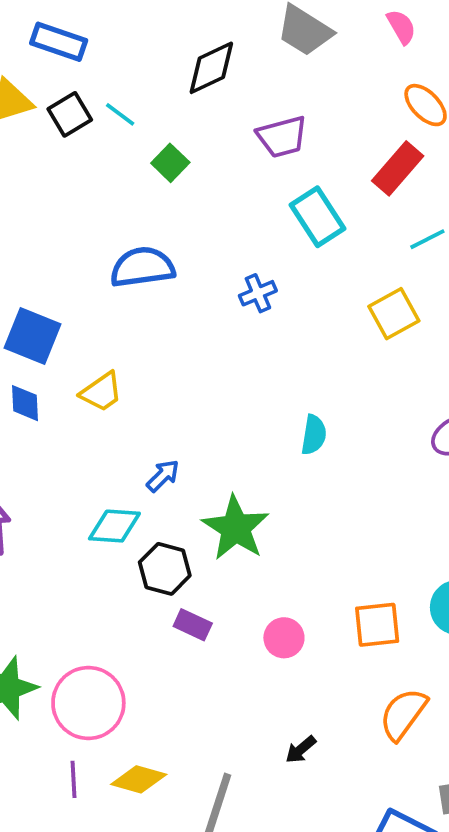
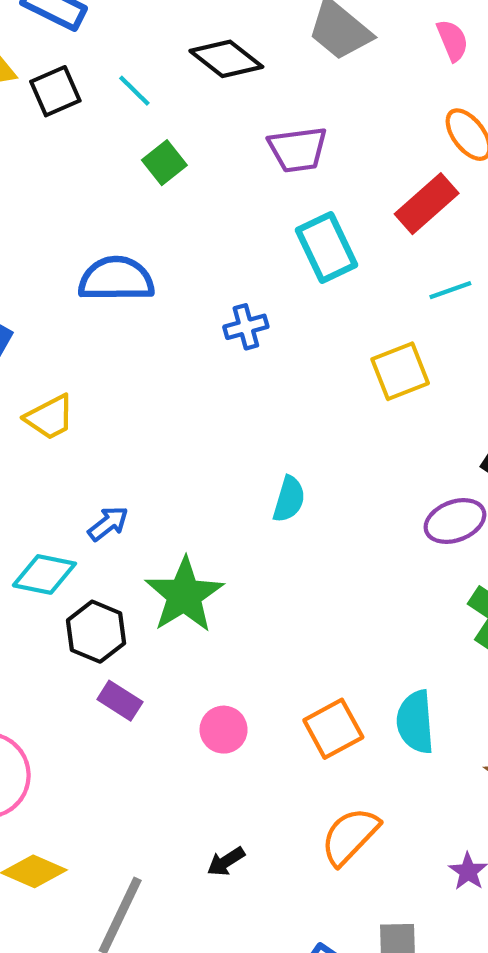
black diamond: (211, 68) -> (226, 59), turned 56
cyan line: (120, 114) -> (134, 91), moved
orange square: (377, 625) -> (333, 729), turned -30

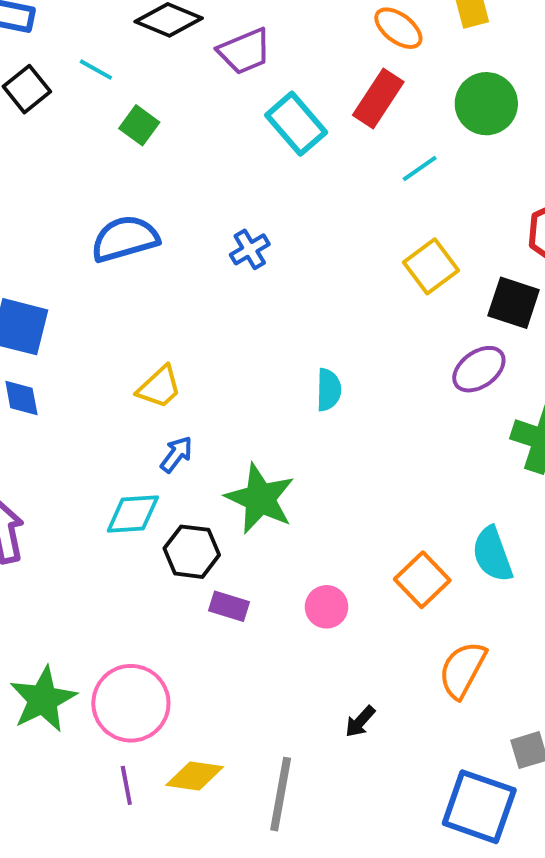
purple trapezoid: (298, 149) -> (244, 51), moved
cyan rectangle: (326, 247) -> (296, 124), moved
yellow square: (400, 371) -> (431, 266), moved
yellow trapezoid: (50, 417) -> (159, 387), moved

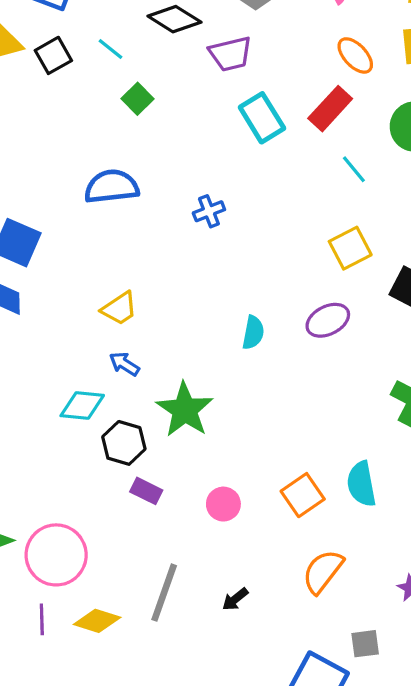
cyan line: (420, 168) -> (354, 169), turned 76
purple ellipse: (479, 369) -> (328, 320), moved
blue arrow: (176, 454) -> (124, 364), turned -104
gray line: (281, 794) -> (164, 593), moved

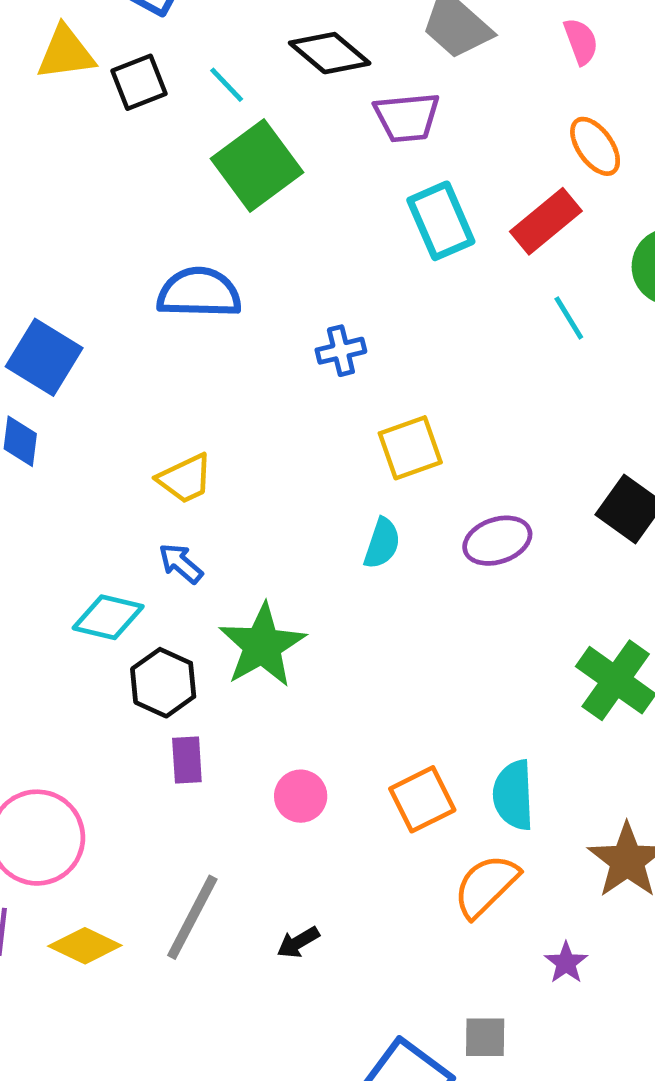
green square: (138, 99) -> (257, 166), size x1.8
yellow square: (350, 248) -> (410, 448), moved
purple rectangle: (146, 491) -> (187, 760), turned 52
orange semicircle: (323, 571) -> (486, 886), moved

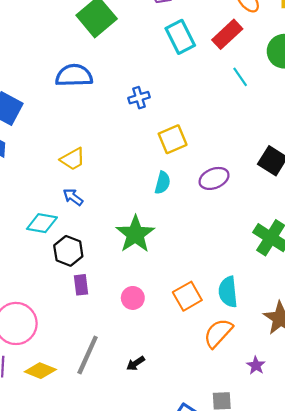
green star: (262, 645) -> (135, 234), moved

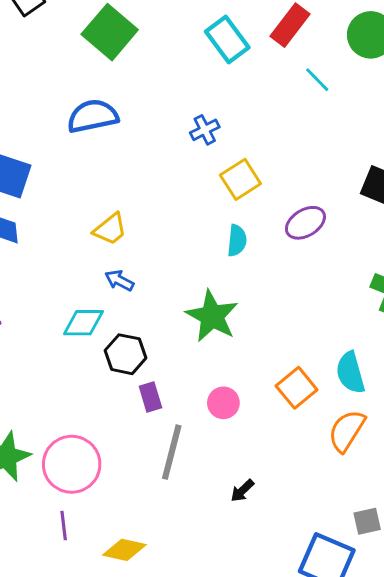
blue cross: (139, 98) -> (205, 130), moved
gray line: (88, 355) -> (172, 452), moved
yellow diamond: (40, 371) -> (124, 550), moved

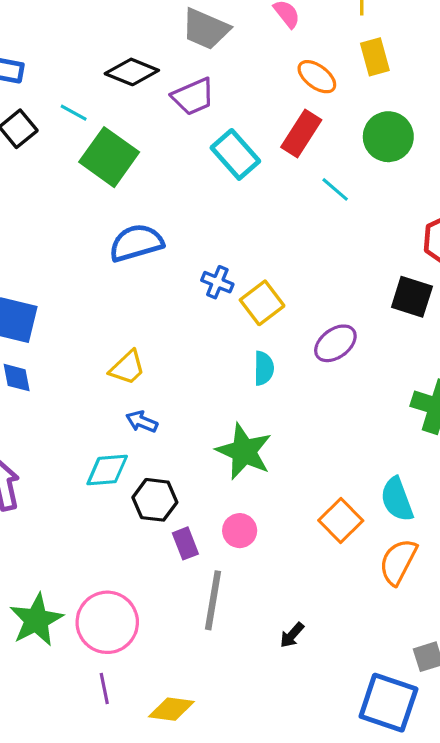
blue semicircle: (93, 116) -> (136, 243), moved
blue cross: (205, 130) -> (217, 282), moved, turned -36
pink circle: (223, 403) -> (240, 531), moved

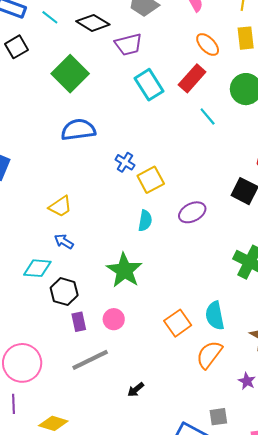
cyan line: (74, 113) -> (50, 17), moved
gray line: (213, 600) -> (90, 360), turned 45

